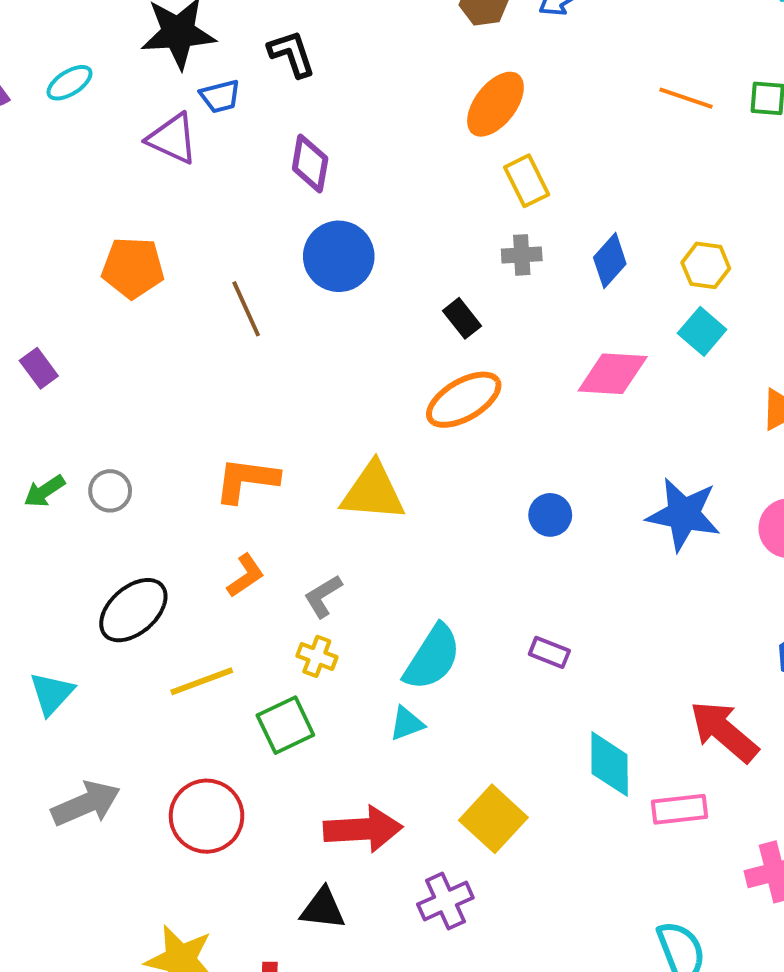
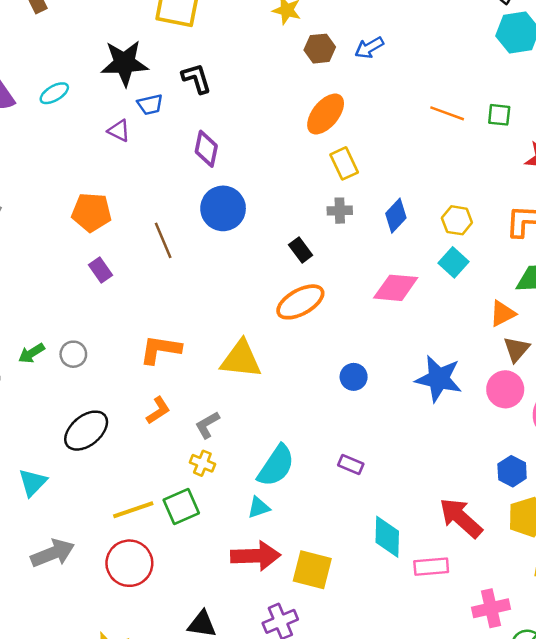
purple triangle: (172, 139) -> (119, 131), size x0.7
purple rectangle: (39, 368) -> (101, 270), moved
yellow line: (202, 681) -> (133, 510), moved
yellow square: (493, 819) -> (312, 570), turned -30
red arrow: (363, 829) -> (256, 556), moved

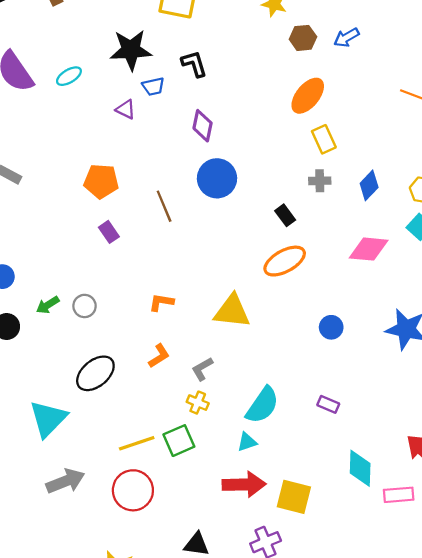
orange L-shape: (160, 349) -> (161, 302), size x0.7
cyan triangle: (33, 482) -> (48, 419), size x1.5

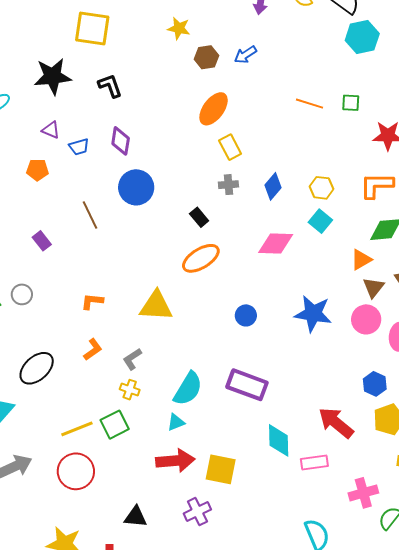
blue trapezoid: (153, 86) -> (79, 147), moved
orange pentagon: (101, 181) -> (37, 170), moved, size x0.7
gray circle: (85, 306) -> (22, 294), moved
purple rectangle: (328, 404) -> (247, 385), size x2.0

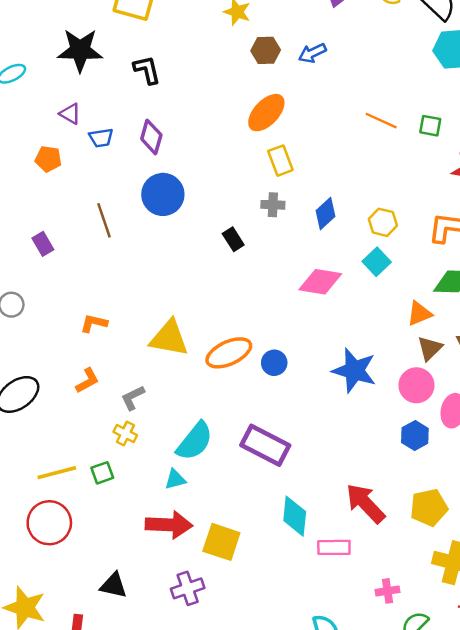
orange ellipse: (201, 258) -> (229, 353), moved
blue hexagon: (375, 384) -> (415, 436), moved
green square: (115, 425) -> (102, 473), size x0.7
pink cross: (363, 493) -> (387, 591), size x0.7

